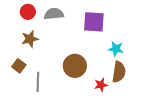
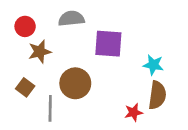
red circle: (28, 12) -> (25, 26), moved
purple square: (94, 22) -> (108, 44), moved
brown circle: (75, 66) -> (75, 83), moved

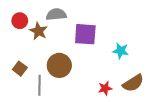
brown star: (40, 52) -> (38, 31), moved, turned -30
brown semicircle: (157, 95) -> (133, 83), moved, turned 50

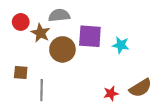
cyan star: (121, 51) -> (121, 45), moved
brown circle: (59, 65) -> (62, 49), moved
brown square: (20, 69) -> (21, 73), turned -32

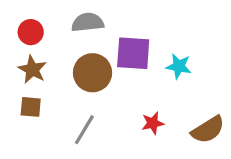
brown star: (40, 33) -> (32, 69), moved
gray line: (42, 90) -> (84, 130), moved, turned 30
red star: (111, 93) -> (153, 123), moved

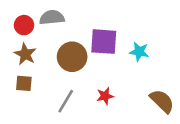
gray semicircle: (88, 22) -> (52, 17), moved
red star: (153, 123) -> (105, 96), moved
brown semicircle: (208, 130) -> (162, 101), turned -104

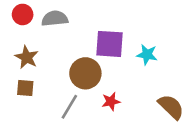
red circle: (24, 25) -> (23, 14), moved
brown circle: (72, 57) -> (85, 73), moved

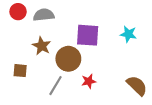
cyan star: (147, 55) -> (128, 34), moved
brown star: (27, 57) -> (42, 46), moved

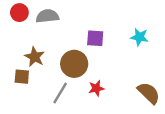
purple square: (88, 35) -> (95, 38), size x0.7
brown star: (42, 46) -> (35, 57), moved

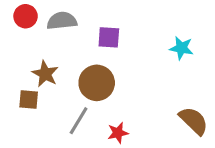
purple square: (95, 38) -> (109, 37), moved
red star: (96, 88) -> (118, 133), moved

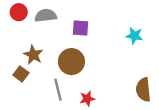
brown square: (29, 100) -> (21, 74), turned 32
gray line: (79, 121) -> (58, 90), turned -45
brown semicircle: (194, 121) -> (143, 90), turned -140

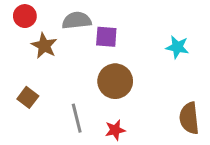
gray semicircle: (46, 16) -> (77, 20), moved
brown star: (33, 55) -> (44, 46), moved
brown circle: (71, 62) -> (115, 81), moved

